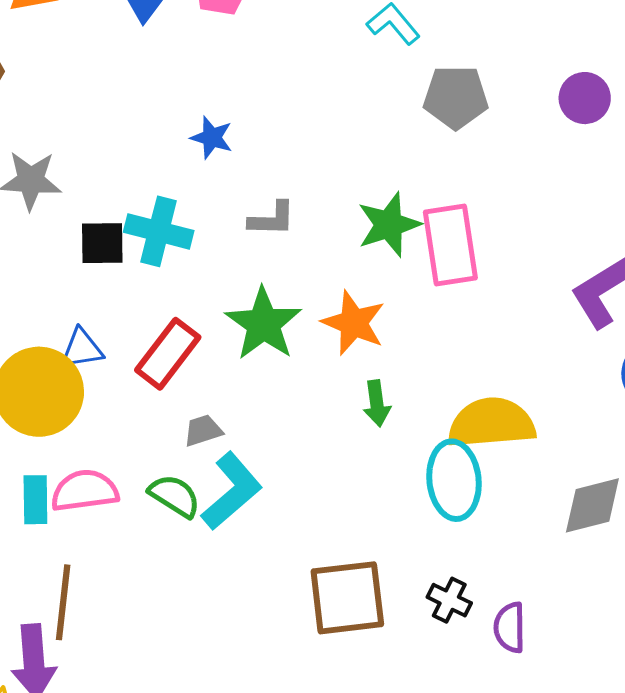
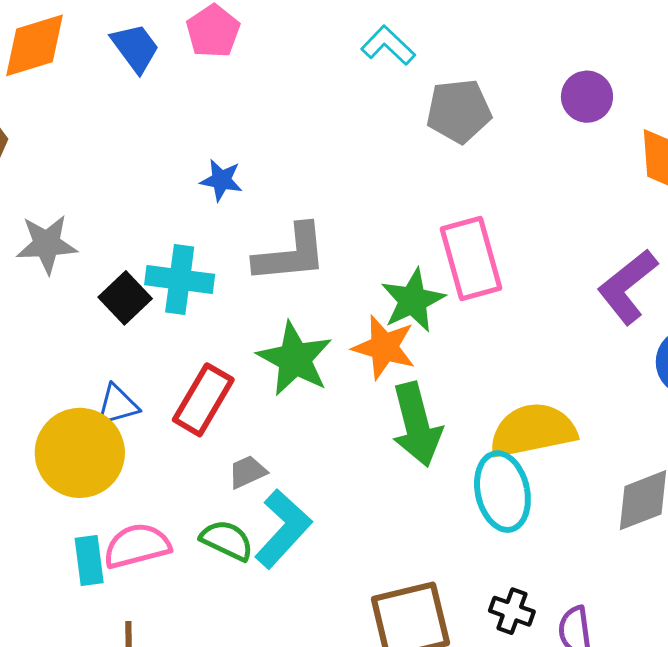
gray L-shape: (272, 219) -> (291, 254), size x1.6
green star: (389, 225) -> (413, 300), moved
black square: (102, 243) -> (125, 298), turned -36
green arrow: (377, 403) -> (417, 424), size x1.8

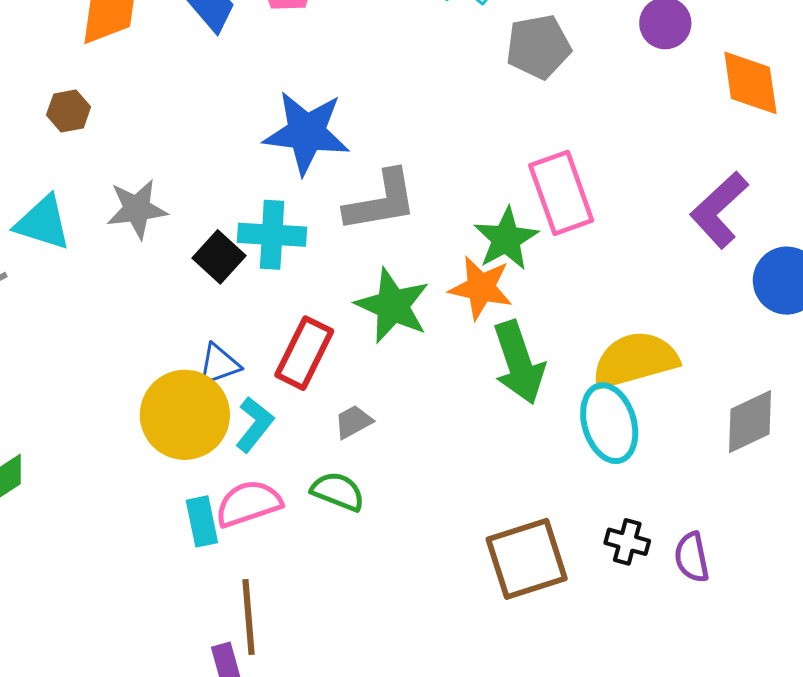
blue star: (221, 180) -> (307, 133), size x2.0
cyan L-shape: (283, 529) -> (254, 424), moved, size x0.7

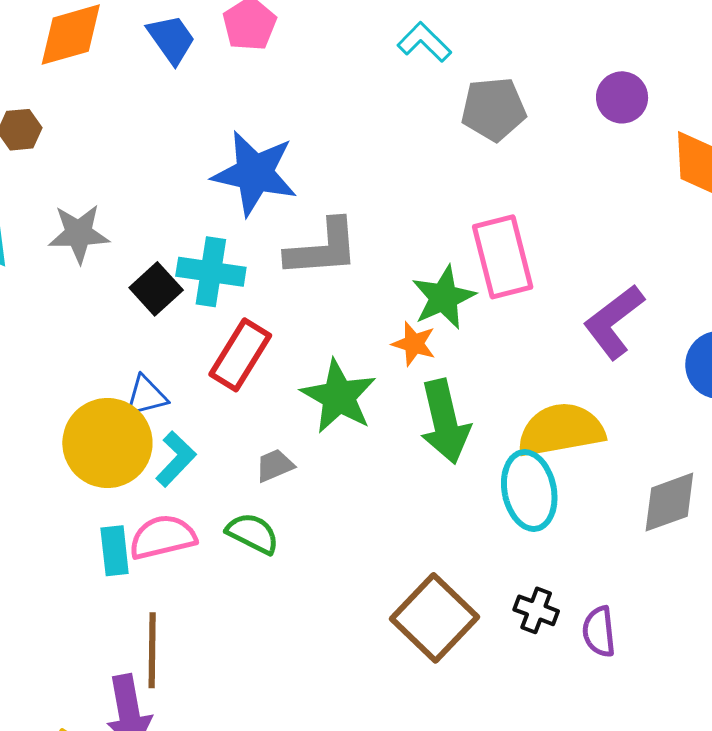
purple L-shape: (719, 210) -> (614, 322), moved
orange star: (481, 288) -> (414, 344), size x0.7
green star: (393, 306) -> (339, 397), moved
red rectangle: (304, 353) -> (240, 355), moved
brown square: (527, 559) -> (435, 618), turned -34

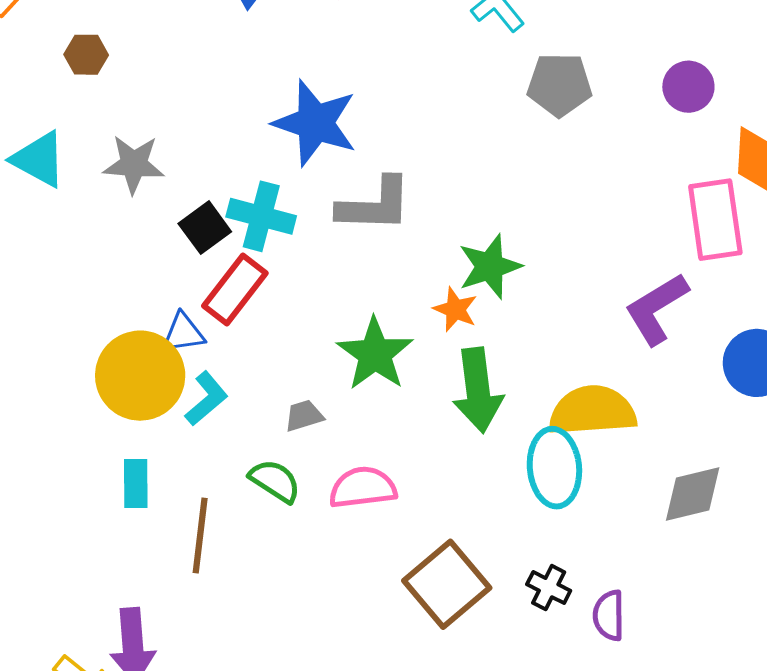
pink rectangle: (503, 257) -> (715, 220), moved
red rectangle: (240, 355) -> (235, 290), moved
pink semicircle: (163, 537) -> (363, 488), moved
brown line: (152, 650) -> (200, 536), moved

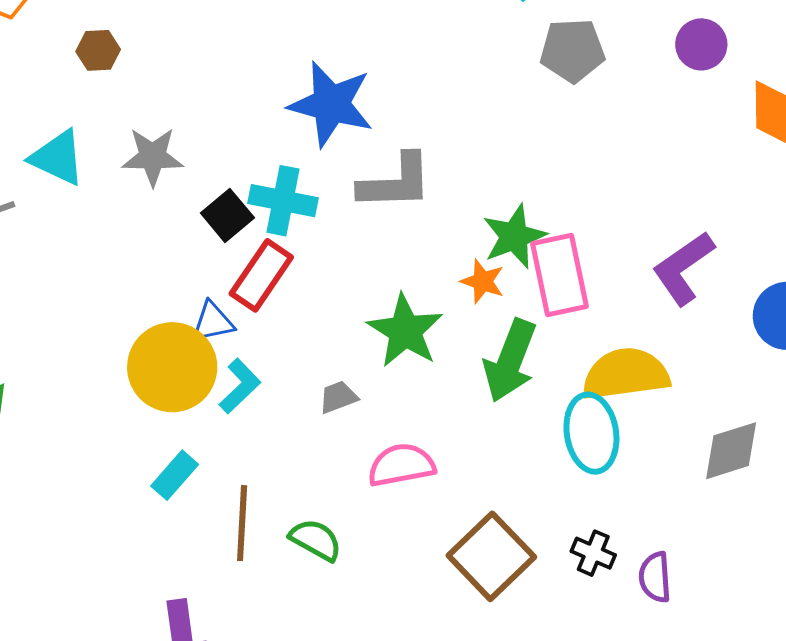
pink rectangle: (715, 220) -> (559, 275), moved
green arrow: (478, 390) -> (510, 361), turned 32
green semicircle: (275, 481) -> (316, 540), moved
cyan rectangle: (136, 483) -> (175, 475), turned 45

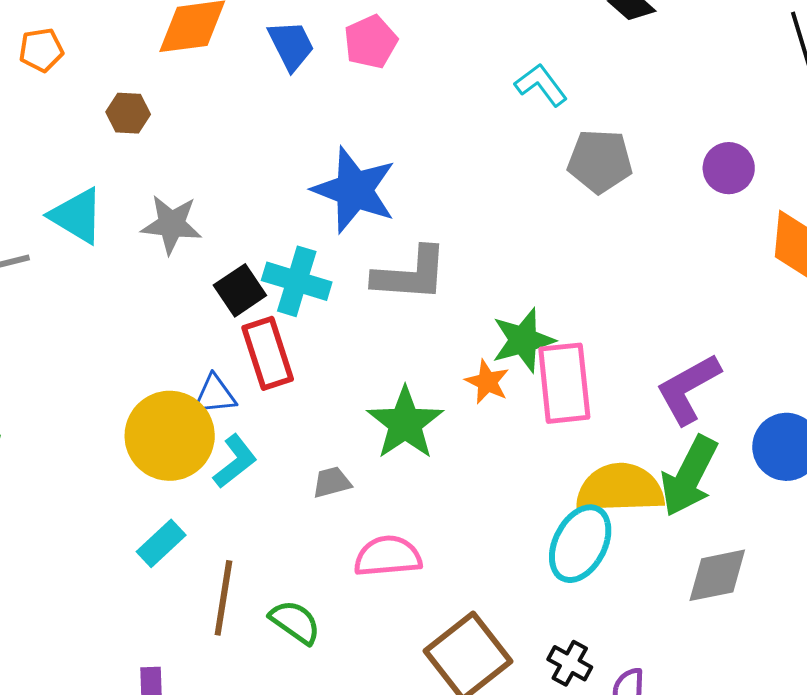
red rectangle: (261, 275) -> (268, 353), turned -58
green arrow: (510, 361) -> (689, 476), moved
cyan ellipse: (591, 433) -> (580, 544), turned 30

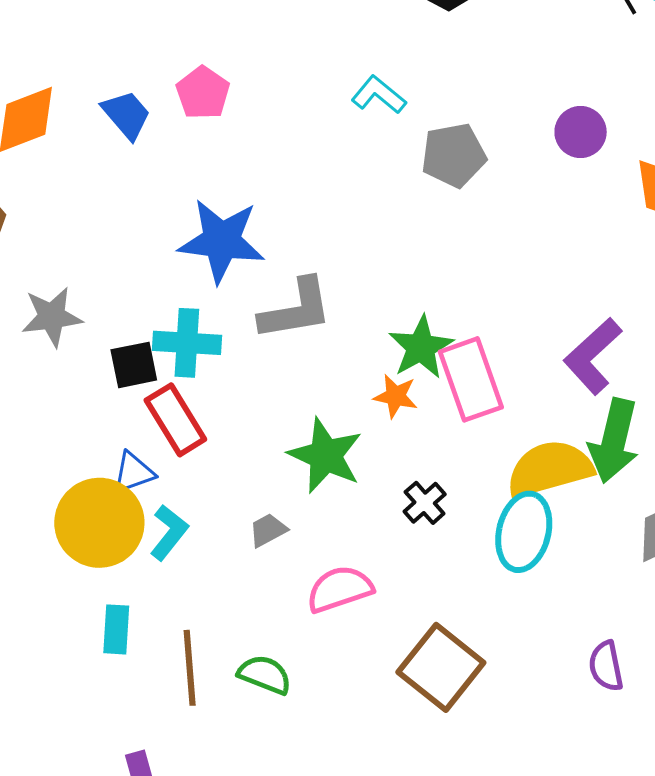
black square: (240, 290) -> (134, 365), turned 36
cyan rectangle: (161, 543) -> (116, 629), turned -30
black cross: (570, 663) -> (425, 503), moved, turned 33

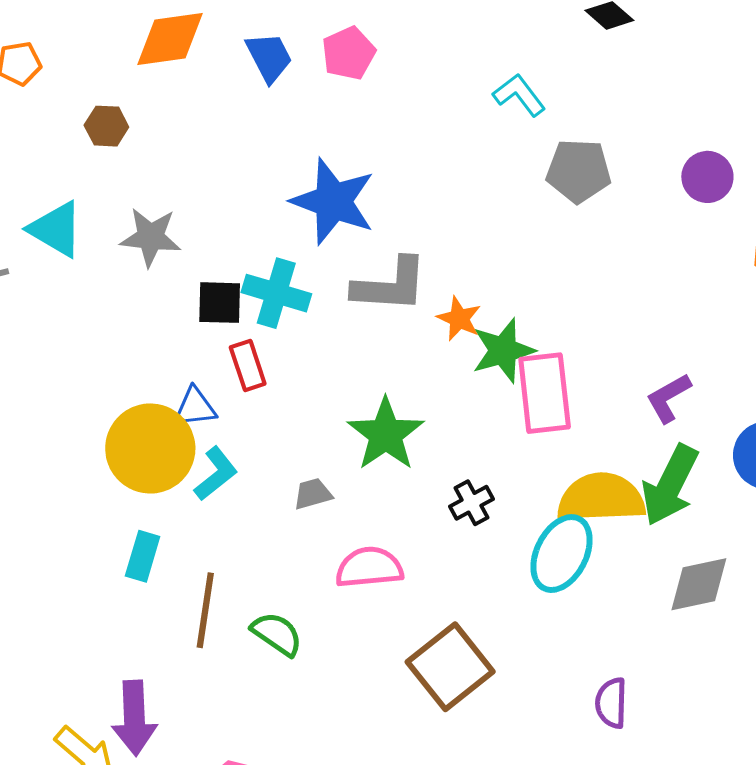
purple L-shape: (593, 356) -> (669, 398), size x0.7
orange star: (396, 396) -> (459, 319), moved
red rectangle: (175, 420) -> (248, 365), size x0.7

